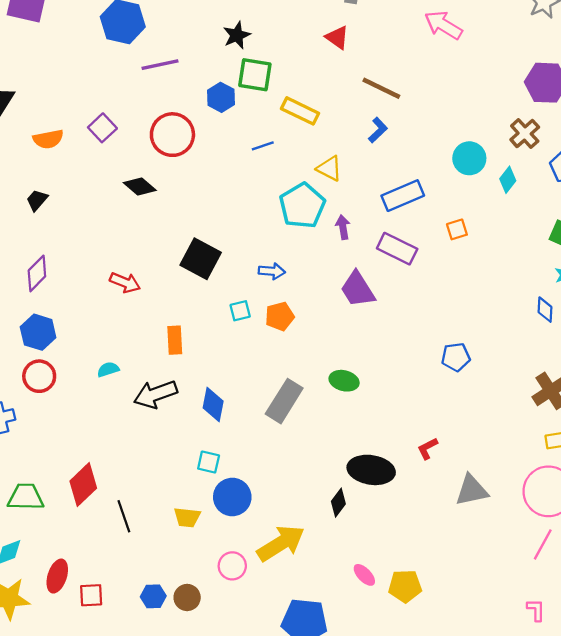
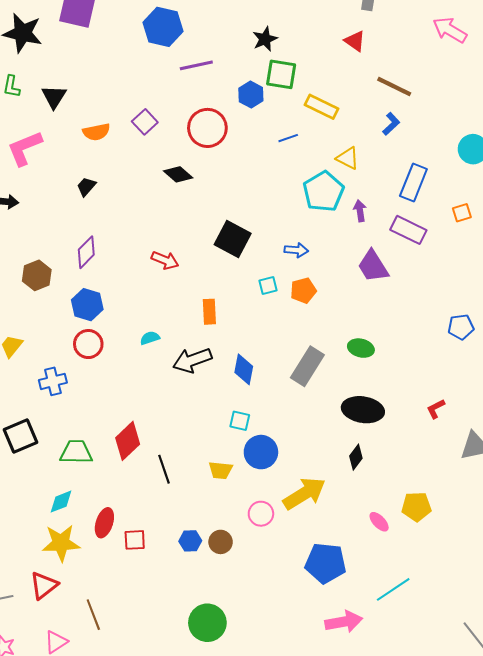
blue rectangle: (403, 196) -> (413, 182), turned -45
black ellipse: (371, 470) -> (363, 410), moved
yellow pentagon: (405, 586) -> (416, 507), moved

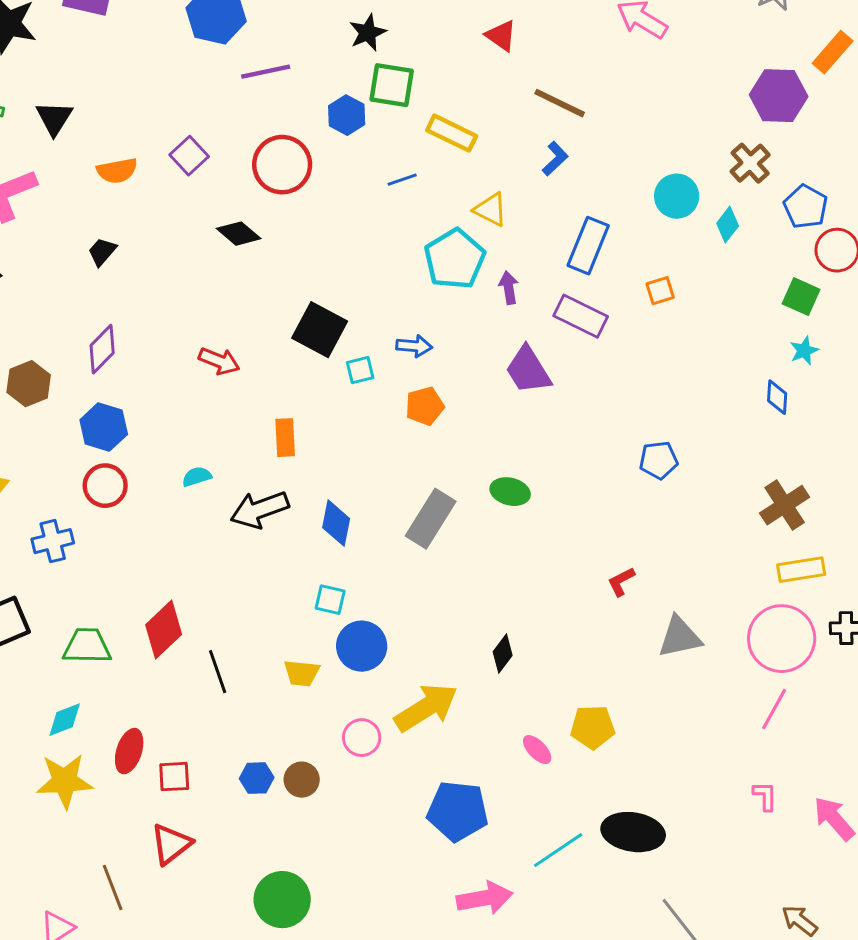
cyan square: (268, 285) -> (360, 370), moved
black ellipse: (363, 410) -> (633, 832), moved
red triangle: (44, 585) -> (171, 844), moved

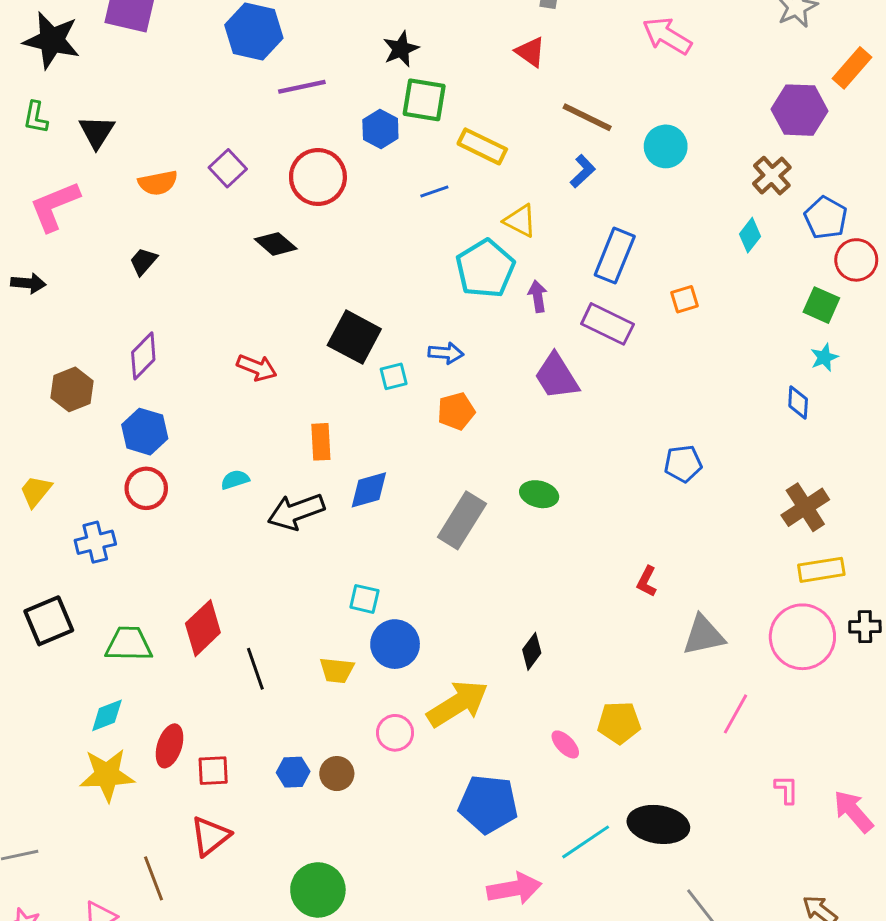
cyan circle: (677, 196) -> (666, 146), moved
blue diamond: (336, 523) -> (369, 490), moved, turned 63
red L-shape: (621, 582) -> (647, 581), turned -36
pink line: (774, 709) -> (735, 714), moved

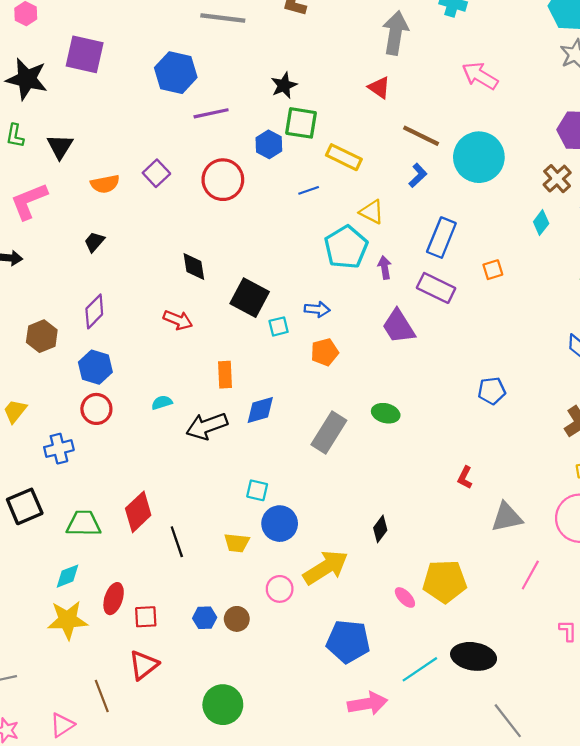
cyan circle: (666, 146) -> (479, 157), size x1.6
black diamond: (276, 244) -> (194, 266), moved, turned 40
yellow pentagon: (619, 723) -> (445, 581), size x1.4

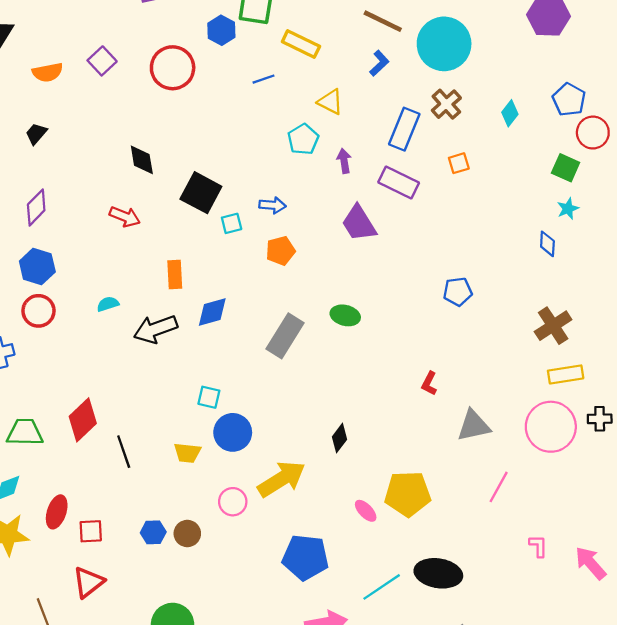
brown cross: (557, 179) -> (446, 104), moved
cyan pentagon: (346, 247) -> (303, 139), size x0.7

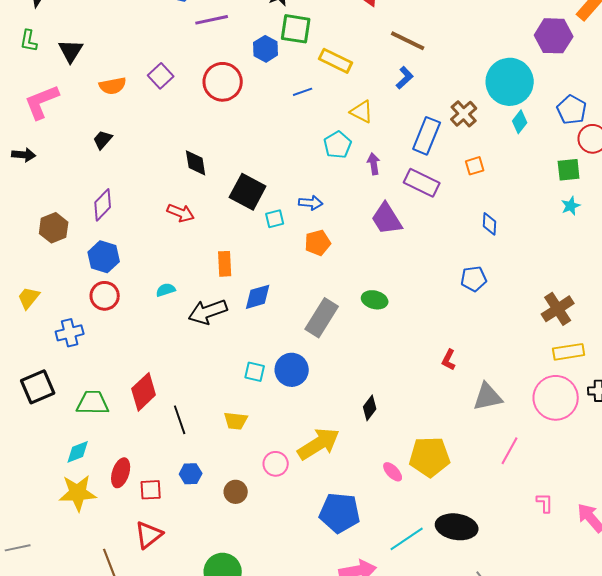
cyan circle: (444, 44) -> (510, 82), moved
green square: (566, 168) -> (569, 170), turned -30
blue diamond: (547, 244) -> (490, 224), moved
blue circle: (233, 432) -> (292, 370), moved
blue hexagon: (153, 532) -> (191, 474), moved

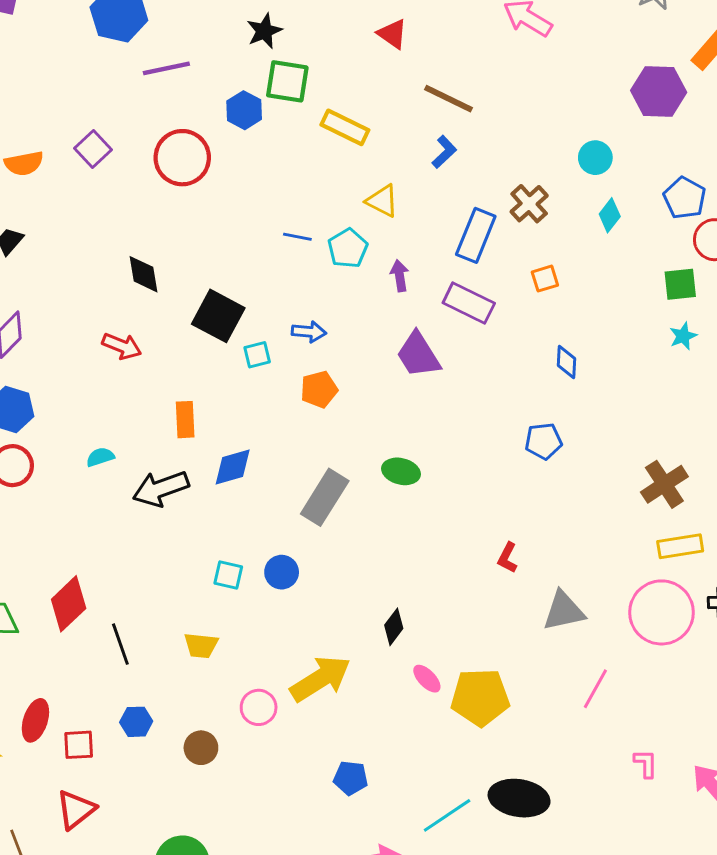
cyan circle: (510, 82) -> (595, 158), size x0.5
blue line: (303, 92) -> (297, 237), moved, turned 30
blue circle: (292, 370) -> (282, 572), size x0.7
pink ellipse: (393, 472) -> (427, 679), moved
blue pentagon: (340, 513) -> (351, 778), size x0.6

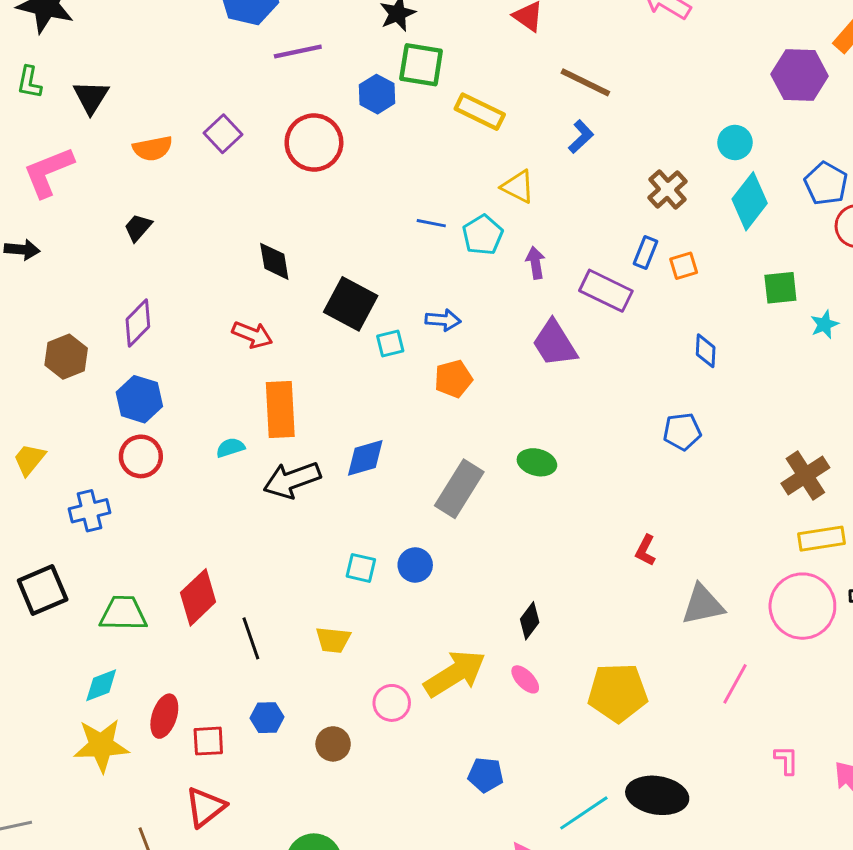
cyan diamond: (610, 215) -> (750, 201), size x1.6
blue rectangle: (476, 235) -> (645, 253), moved, size x0.6
green square: (680, 284) -> (780, 288), moved
orange rectangle: (185, 420) -> (280, 410), moved, size x1.5
pink ellipse: (427, 679) -> (525, 679), moved

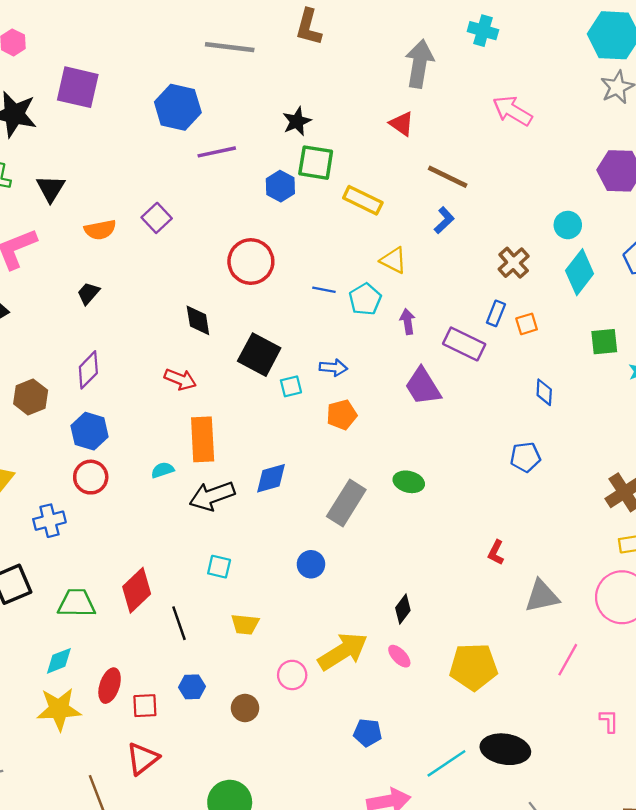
red circle: (314, 143) -> (251, 262), moved
cyan square: (361, 568) -> (219, 567), moved

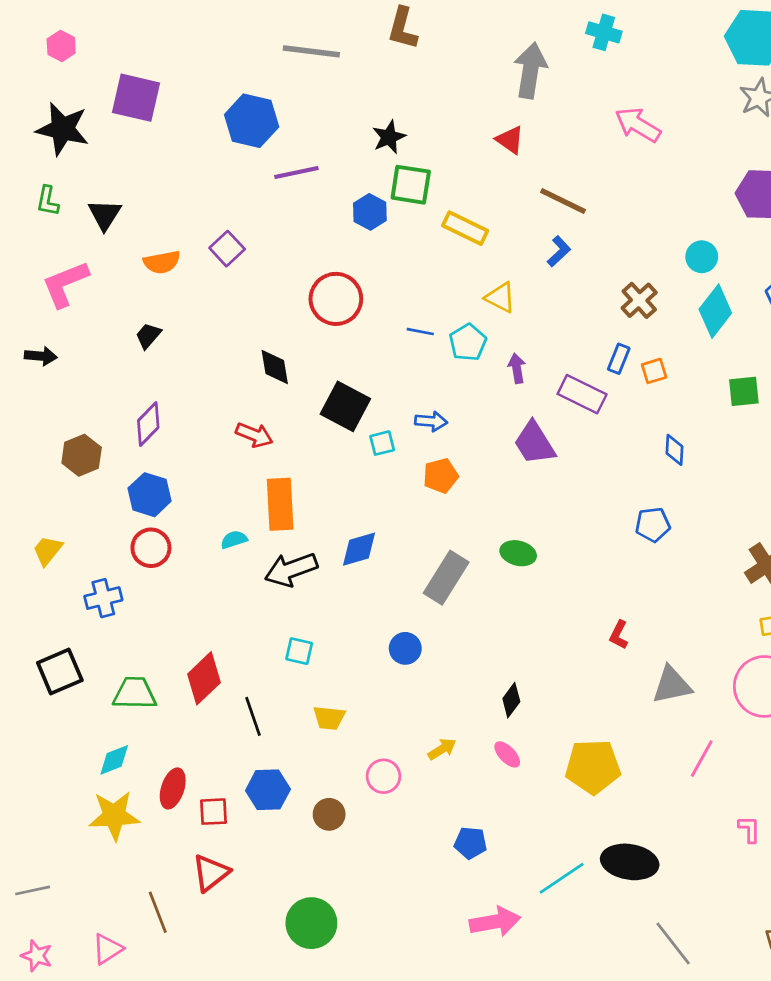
yellow arrow: (343, 651) -> (442, 749), size x0.5
blue hexagon: (192, 687) -> (268, 790), size x1.4

